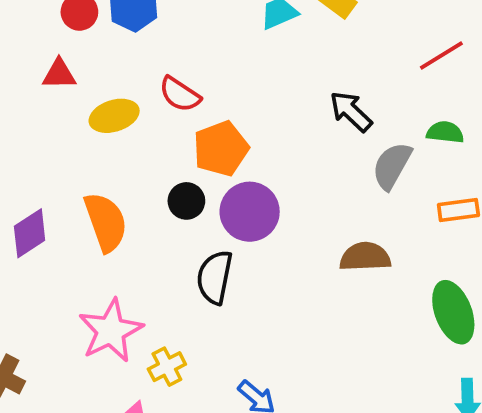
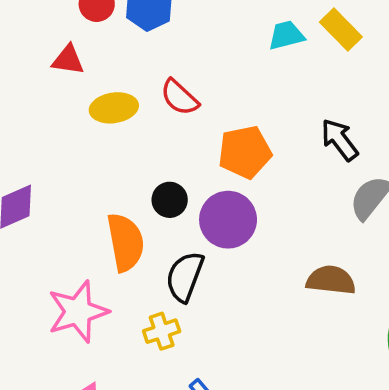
orange pentagon: (221, 149) -> (245, 152), moved
orange semicircle: (106, 222) -> (125, 242), moved
yellow cross: (167, 367) -> (162, 331), moved

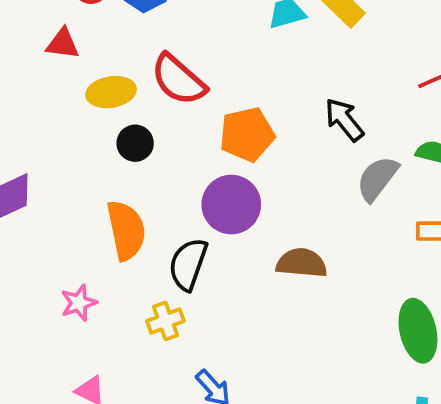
red semicircle: (180, 97) -> (178, 80), size x1.4
black circle: (170, 200) -> (135, 143), moved
brown semicircle: (331, 280) -> (302, 263), moved
pink star: (78, 312) -> (79, 303), size x0.6

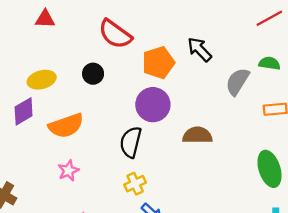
yellow ellipse: (111, 92) -> (42, 80), moved
black arrow: (344, 120) -> (199, 49), moved
orange semicircle: (126, 230) -> (66, 126), moved, turned 88
yellow cross: (165, 321) -> (135, 184), moved

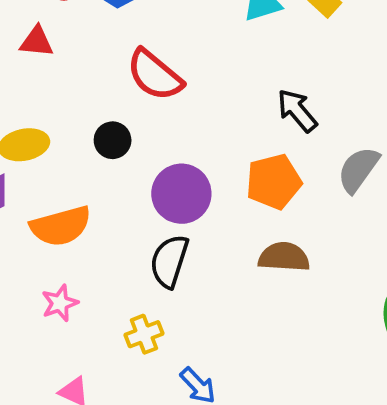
orange pentagon: (158, 63) -> (274, 182), moved
purple circle: (153, 105) -> (181, 194), moved
yellow cross: (135, 184) -> (144, 334), moved

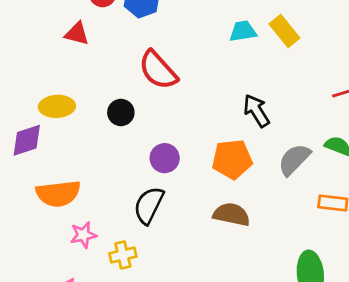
purple circle: (181, 194) -> (165, 158), size x0.7
orange semicircle: (61, 226) -> (58, 194), moved
pink star: (60, 303) -> (83, 235), moved

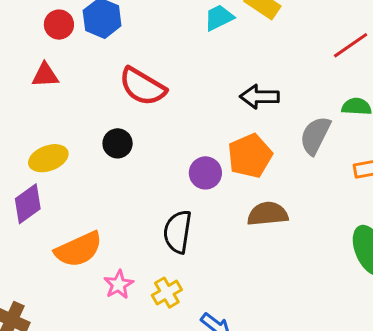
black arrow: (256, 111) -> (259, 97), turned -40
purple circle: (165, 158) -> (205, 173), moved

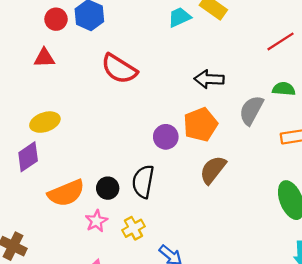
black circle: (118, 143) -> (108, 188), moved
brown semicircle: (268, 214) -> (213, 170), turned -48

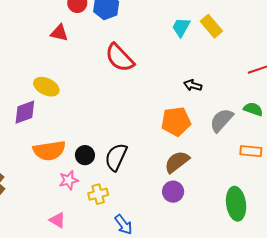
cyan trapezoid: (180, 17) -> (181, 27), turned -50
black arrow: (209, 79) -> (193, 85), size x0.7
yellow ellipse: (45, 122) -> (46, 87), turned 30
purple circle: (166, 137) -> (173, 192), moved

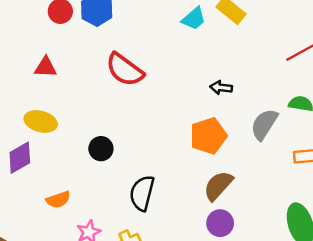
cyan trapezoid: (181, 27) -> (194, 19), turned -150
red triangle: (59, 33) -> (46, 67), moved
orange semicircle: (49, 151) -> (58, 200), size x0.6
black circle: (85, 155) -> (101, 149), moved

